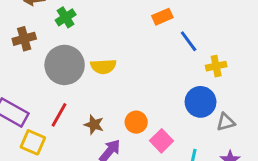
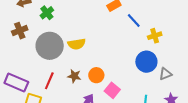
orange circle: (136, 122) -> (96, 75), moved
brown star: (94, 125) -> (74, 76), moved
pink square: (161, 141) -> (112, 90), moved

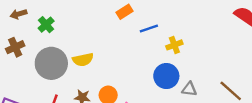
blue line: (134, 21) -> (149, 28), turned -63
gray triangle: (165, 74) -> (189, 89), turned 32

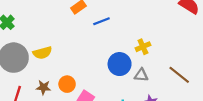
yellow cross: (174, 45) -> (143, 47), moved

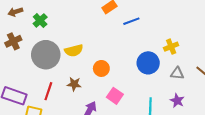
gray triangle: (141, 75) -> (177, 73), moved
orange circle: (67, 84) -> (101, 68), moved

